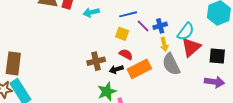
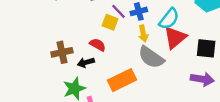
yellow square: (122, 34) -> (110, 22), moved
gray semicircle: (171, 64) -> (151, 57), turned -30
orange rectangle: (139, 69) -> (122, 80), moved

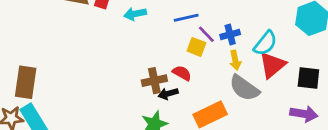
brown cross: (62, 52) -> (154, 81), moved

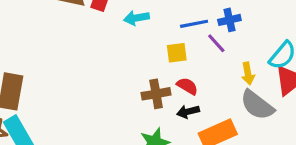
blue cross: (230, 34) -> (229, 20), moved
yellow square: (196, 47) -> (177, 53), moved, turned -30
black arrow: (168, 94) -> (188, 112), moved

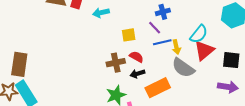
blue line: (194, 24) -> (162, 42), moved

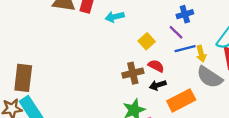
yellow square: (129, 35) -> (147, 41), turned -32

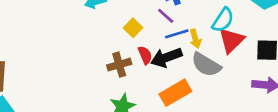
red semicircle: (156, 66) -> (145, 55), turned 42
black arrow: (158, 85) -> (166, 57), moved, size x1.6

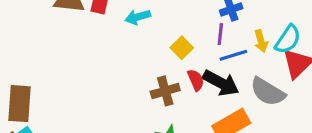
purple line: (166, 16) -> (220, 34), turned 54
yellow arrow: (195, 39) -> (261, 41), moved
black arrow: (166, 57) -> (221, 83), turned -132

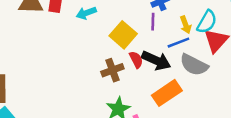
yellow square: (182, 48) -> (123, 35), size x1.5
blue line: (233, 55) -> (178, 43), moved

